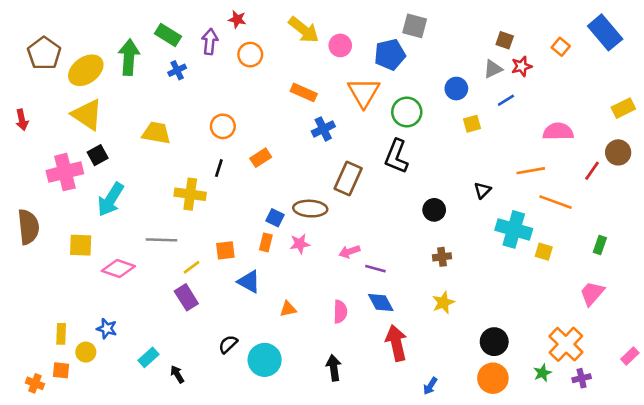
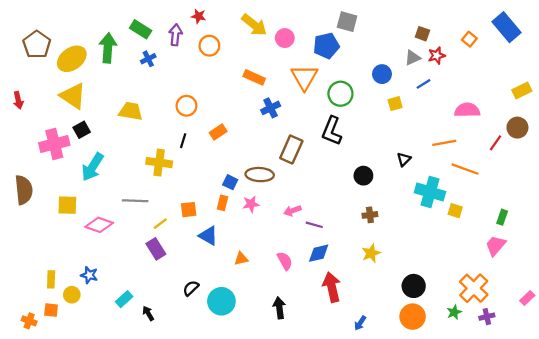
green rectangle: (600, 245) -> (502, 217), moved
blue diamond: (381, 302) -> (319, 253), turned -75
pink semicircle: (340, 312) -> (285, 261), turned -30

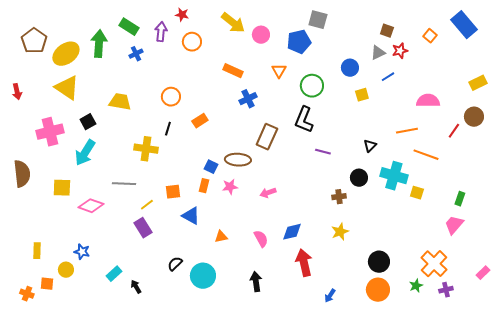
orange triangle: (304, 77) -> (279, 71), size x0.6
black square: (82, 130) -> (88, 122), moved
black circle: (363, 176) -> (359, 178), moved
purple line: (314, 225) -> (323, 152), moved
yellow rectangle: (51, 279) -> (37, 251), moved

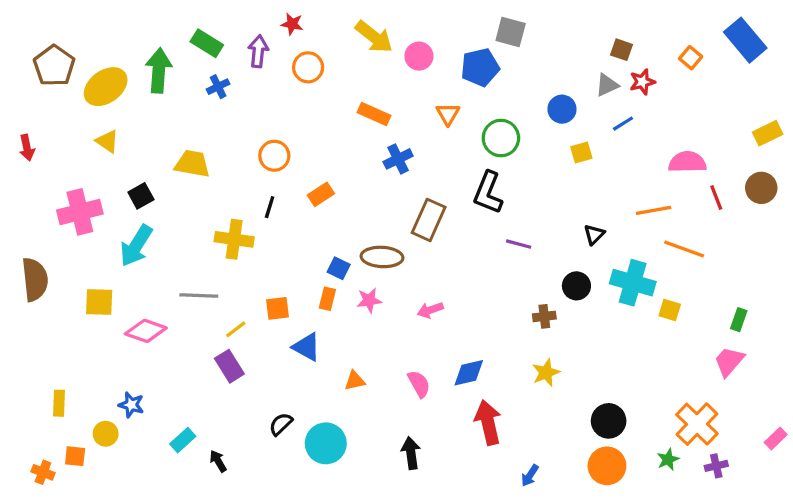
yellow triangle: (67, 88) -> (107, 141), size x0.6
red line: (454, 131) -> (716, 197), moved, turned -56

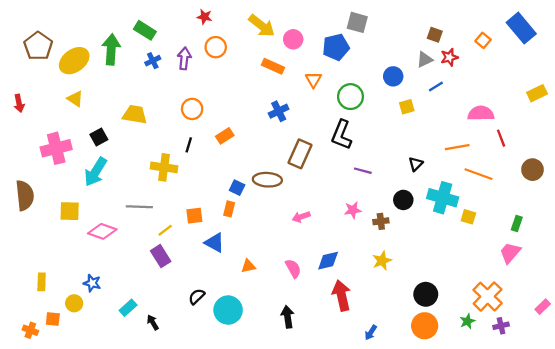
purple arrow: (258, 51) -> (184, 58), moved
orange rectangle: (374, 114) -> (273, 66), moved
brown circle: (761, 188) -> (532, 170), moved
pink star: (369, 300) -> (353, 210), moved

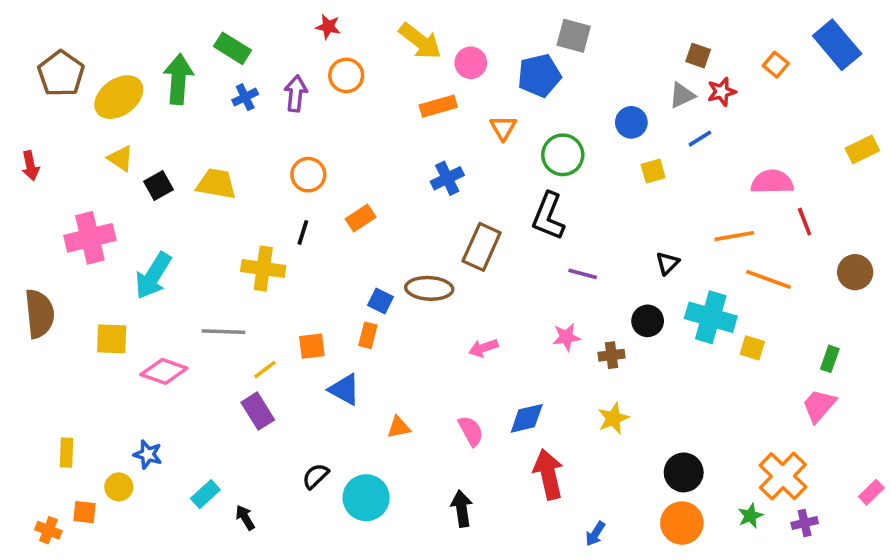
orange rectangle: (273, 66) -> (438, 106), turned -40
black square: (99, 137) -> (159, 186), moved

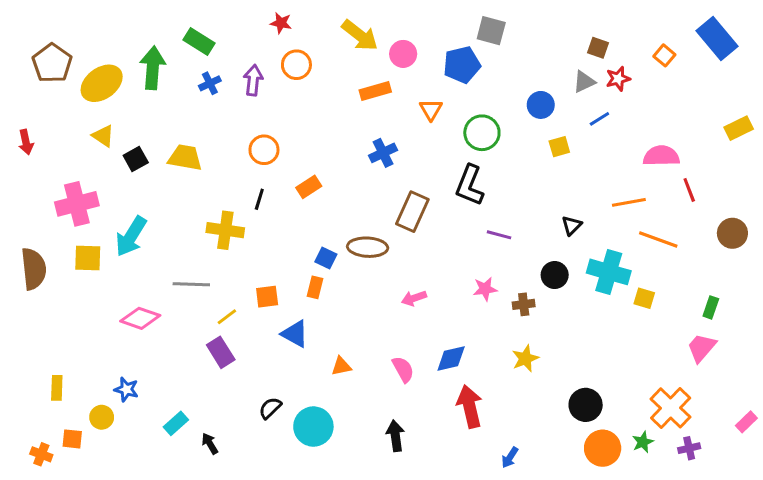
yellow square: (112, 339) -> (88, 258), moved
orange circle: (682, 523) -> (603, 448), moved

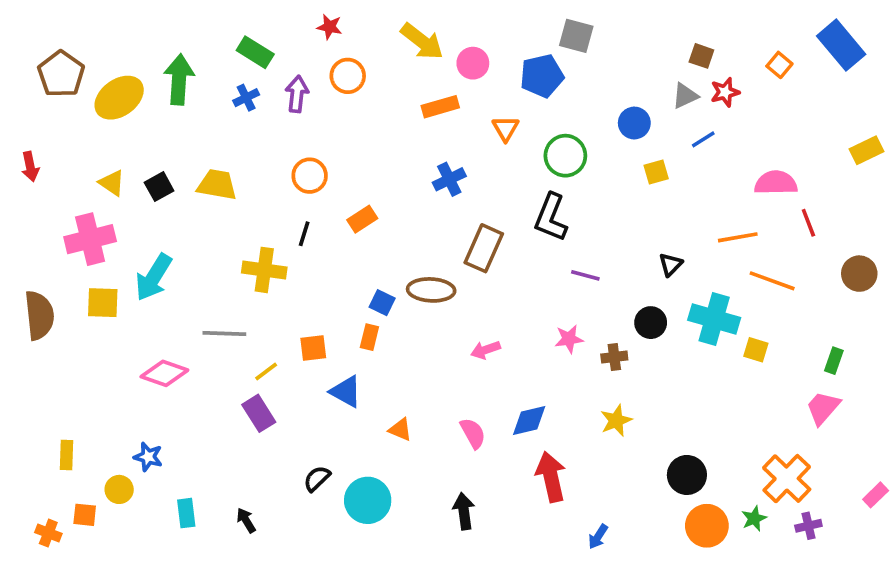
green rectangle: (199, 42) -> (255, 52), moved
yellow triangle: (103, 136) -> (112, 183), moved
orange triangle: (341, 366) -> (400, 430), turned 35
cyan rectangle: (176, 423) -> (186, 513), moved, turned -55

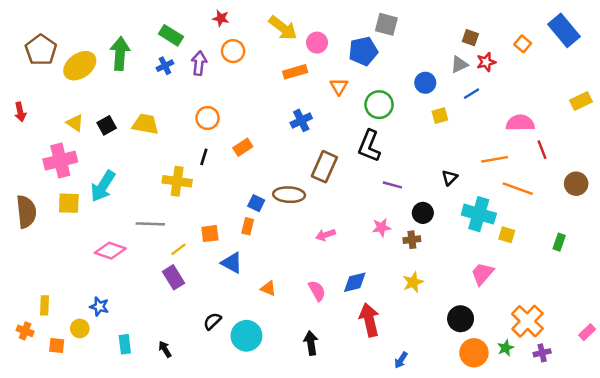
black circle: (651, 323) -> (423, 213), moved
pink trapezoid: (823, 408) -> (482, 274), moved
orange cross: (48, 533) -> (25, 331), moved

